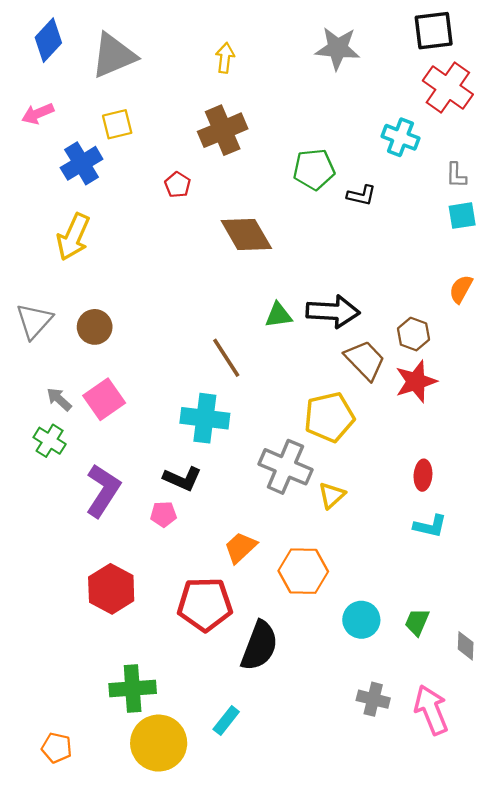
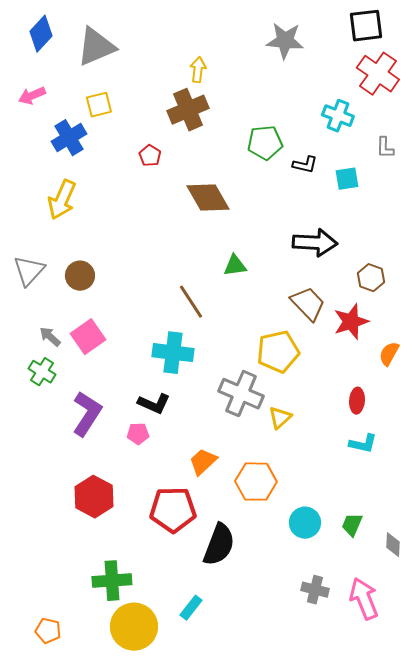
yellow arrow: (225, 58) -> (198, 70), moved
cyan square: (462, 216) -> (347, 179), moved
orange semicircle: (461, 289) -> (389, 354), moved
black arrow: (333, 312) -> (315, 243), moved
brown hexagon: (414, 334) -> (371, 278), moved

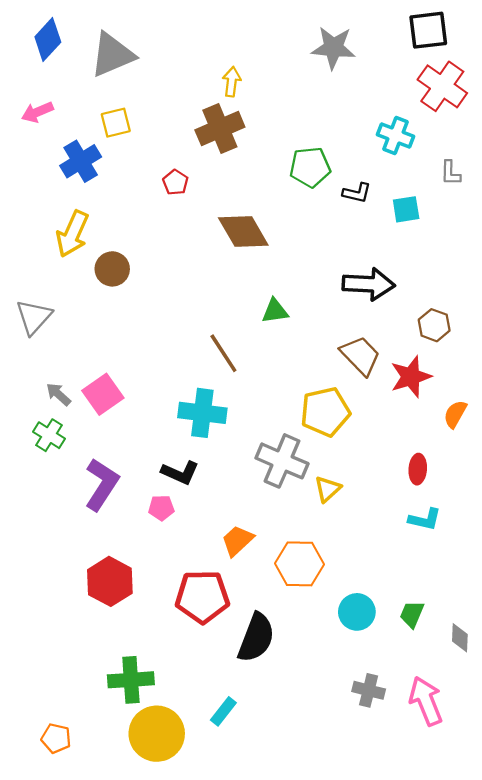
brown circle: (80, 276) -> (112, 269), moved

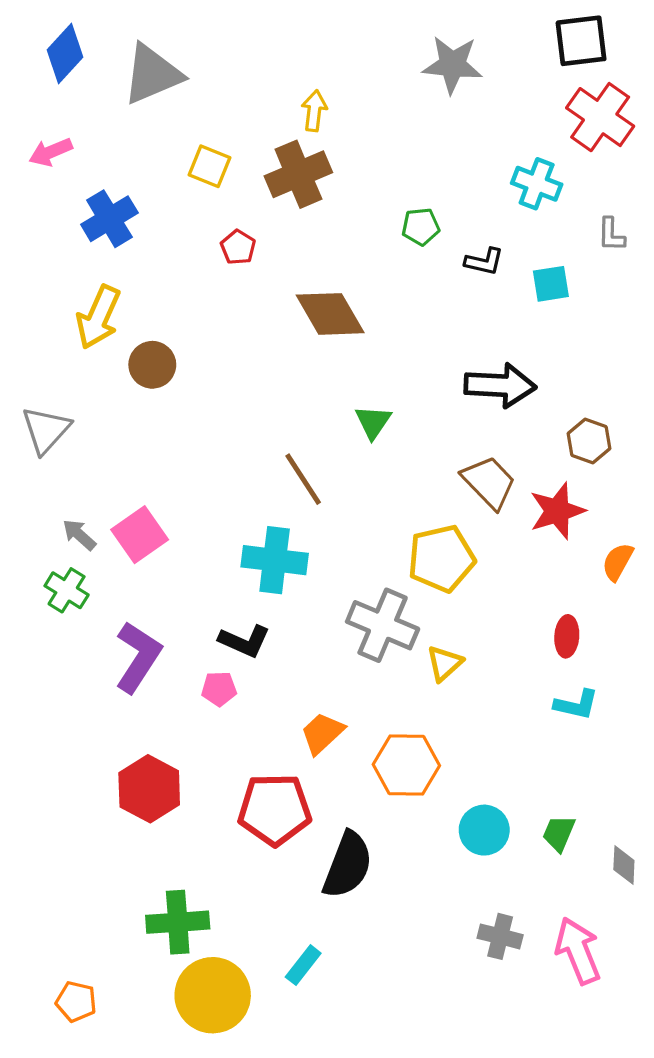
yellow square: (116, 123) -> (209, 166), moved, turned 36
green pentagon: (310, 167) -> (421, 227), size x0.7
green triangle: (275, 311) -> (373, 422), turned -48

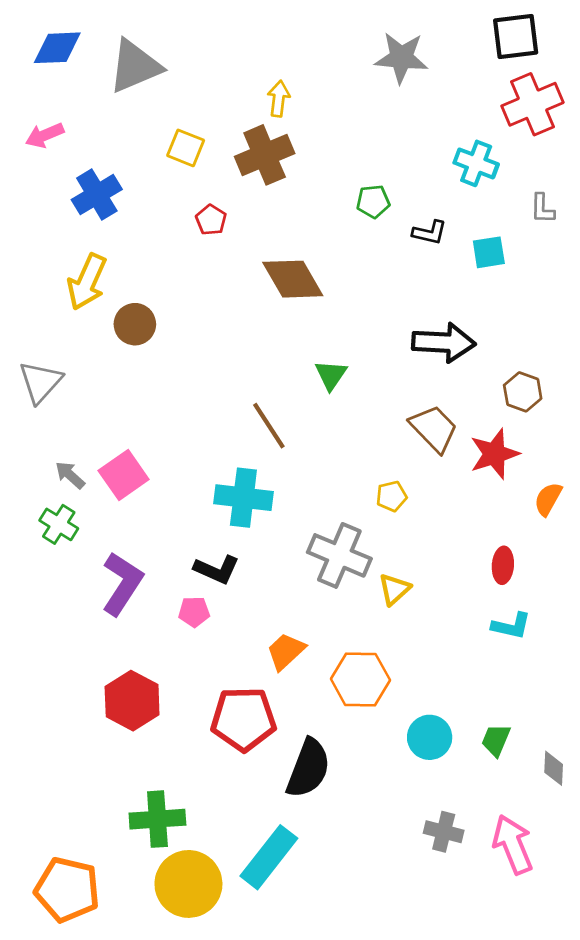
blue diamond: (65, 54) -> (57, 48), turned 45
red cross: (600, 117) -> (533, 104), turned 32
yellow pentagon: (441, 559) -> (392, 496), size x0.5
cyan rectangle: (303, 965) -> (269, 857), size x1.8
orange pentagon: (76, 1002) -> (67, 890), size x1.8

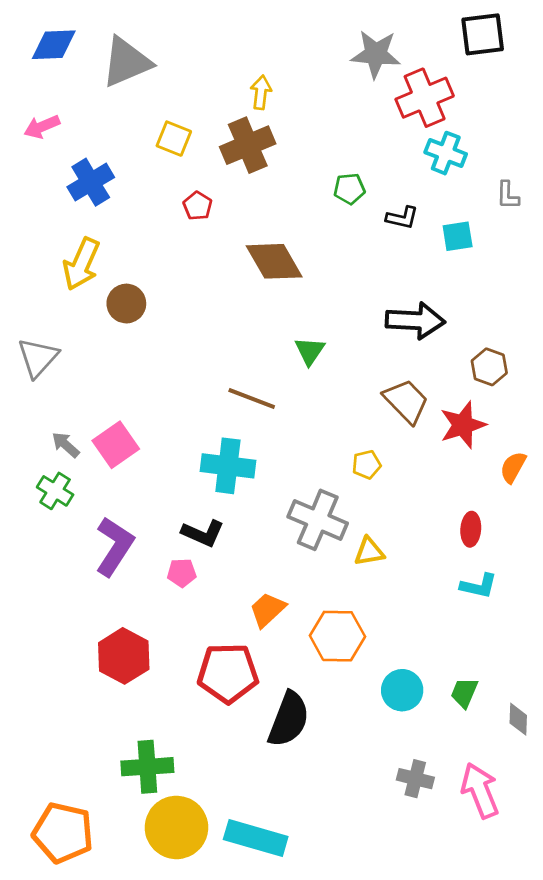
red cross: (533, 104) -> (425, 98), moved
brown line: (269, 426) -> (252, 399), turned -36
yellow triangle: (394, 589) -> (369, 552), turned 32
cyan rectangle: (269, 857) -> (256, 838), moved, turned 68

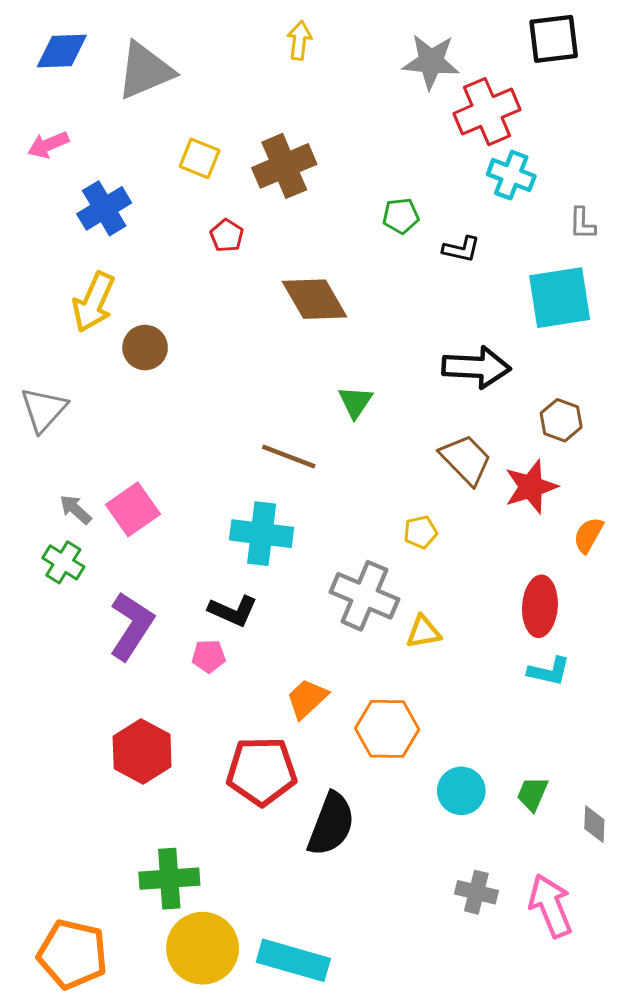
yellow arrow: (261, 92) -> (299, 40), moved
cyan square: (458, 236) -> (560, 298), moved, size x1.8
red ellipse: (471, 529) -> (540, 606), size x1.5

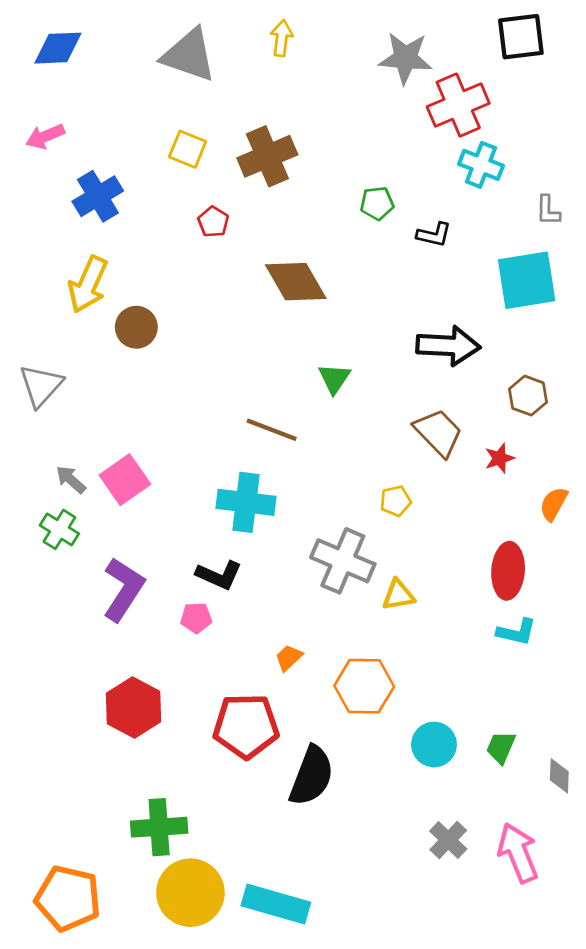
gray triangle: (145, 71) -> (189, 55), moved, turned 42
red star: (531, 487) -> (500, 458), size x0.6
orange trapezoid: (307, 699) -> (289, 658), size x0.7
gray cross: (476, 892) -> (448, 840), turned 30

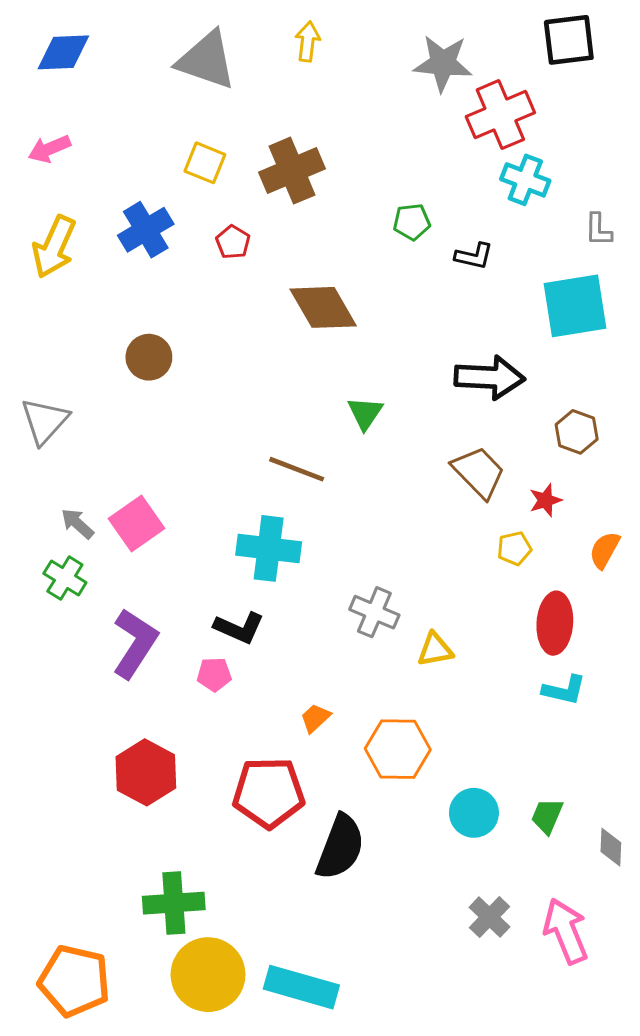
blue cross: (98, 196) -> (146, 230), moved
yellow arrow: (88, 284) -> (54, 247), moved
yellow pentagon: (396, 501) -> (514, 548), moved
gray cross: (343, 561) -> (374, 612), size x0.7

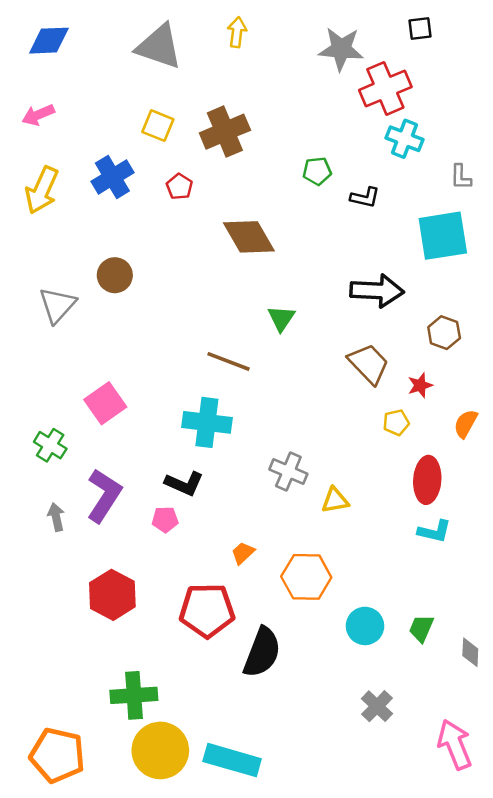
black square: (569, 40) -> (420, 29), moved, size x0.6
gray triangle: (45, 421) -> (57, 305), moved
gray arrow: (77, 524) -> (56, 517), moved, turned 36
pink arrow: (566, 931) -> (455, 744), moved

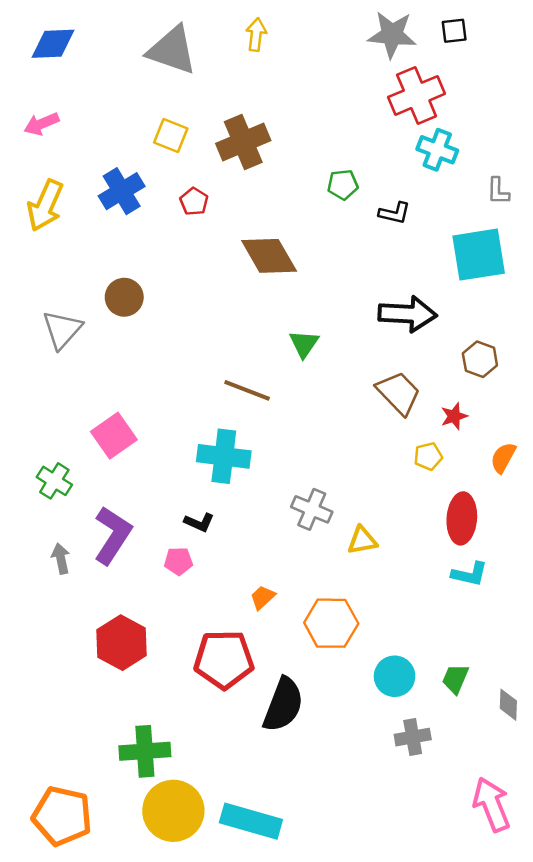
gray star: (341, 49) -> (392, 35), moved
black L-shape: (184, 484) -> (199, 522), size x0.7
gray cross: (377, 706) -> (413, 737), moved, turned 36

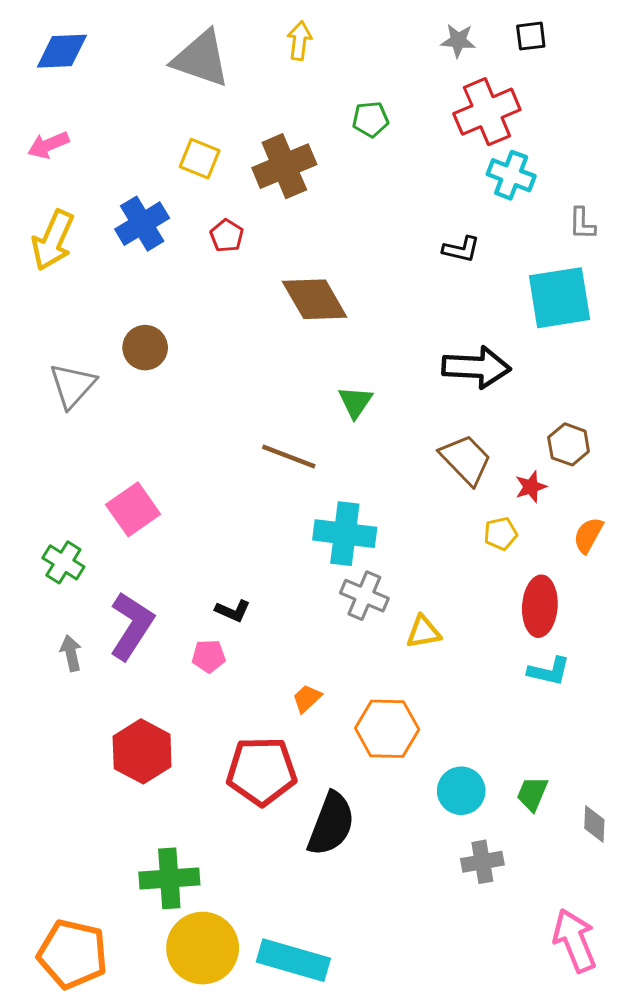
gray star: (392, 35) -> (458, 41), size x0.6
green pentagon: (343, 185) -> (370, 119), moved
brown hexagon: (480, 359) -> (569, 444), moved
cyan cross: (224, 456) -> (345, 534), moved

